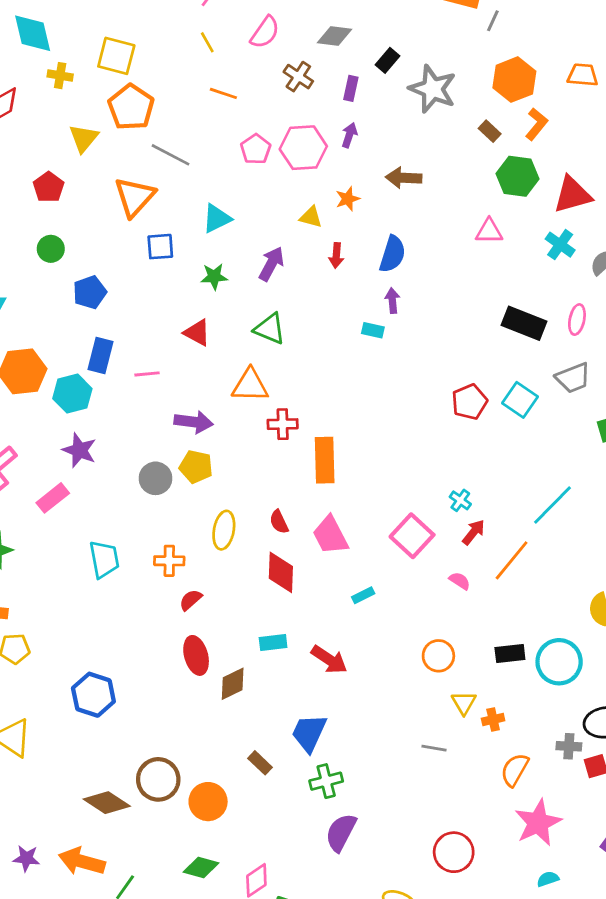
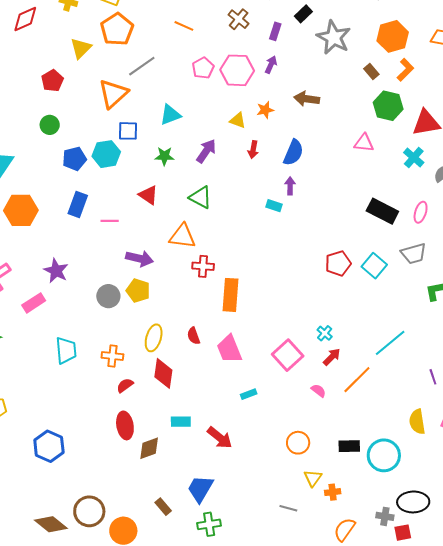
gray line: (171, 155) -> (142, 66), turned -68
cyan hexagon: (72, 394) -> (106, 154), moved
red diamond: (281, 572) -> (163, 373), moved

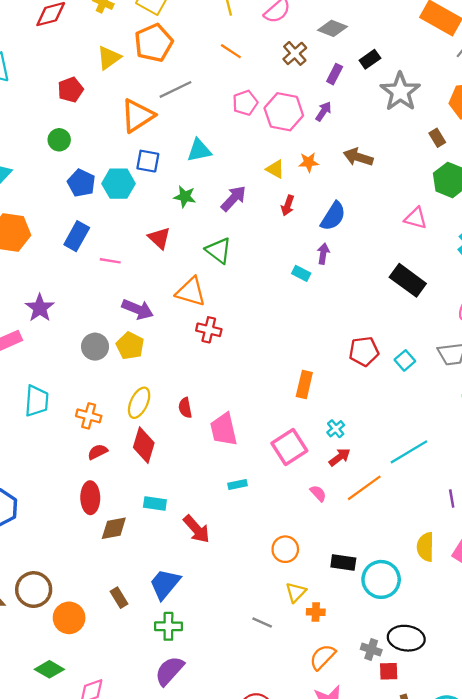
blue pentagon: (74, 159) -> (81, 183), turned 30
black rectangle: (382, 211) -> (408, 280), moved
cyan square: (374, 266) -> (405, 360), size x0.7
orange rectangle: (231, 295) -> (304, 385), moved, size x0.7

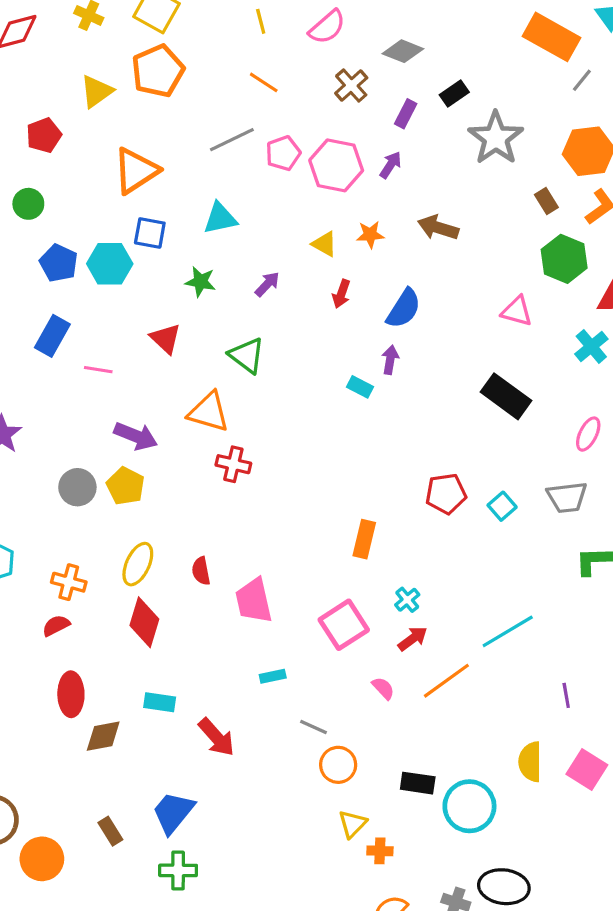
gray line: (175, 89) -> (232, 140), moved
purple arrow: (234, 198) -> (267, 284), size x0.7
red semicircle: (98, 452) -> (56, 626), moved
gray line: (262, 623) -> (313, 727), moved

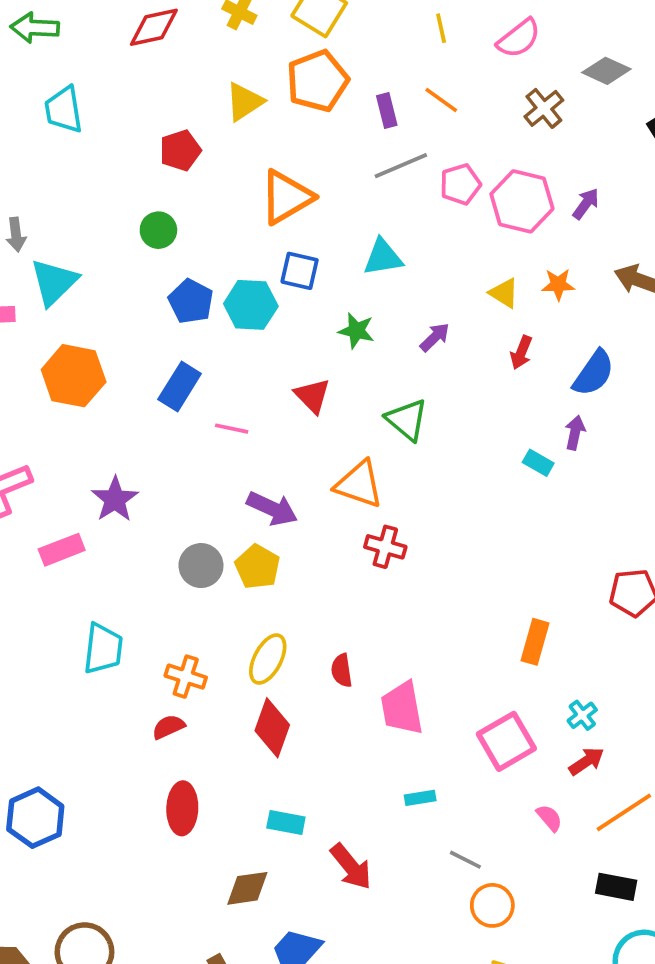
purple rectangle: (406, 114) -> (387, 111), moved, turned -44
brown diamond: (103, 736) -> (247, 888), moved
black rectangle: (418, 783) -> (616, 887), moved

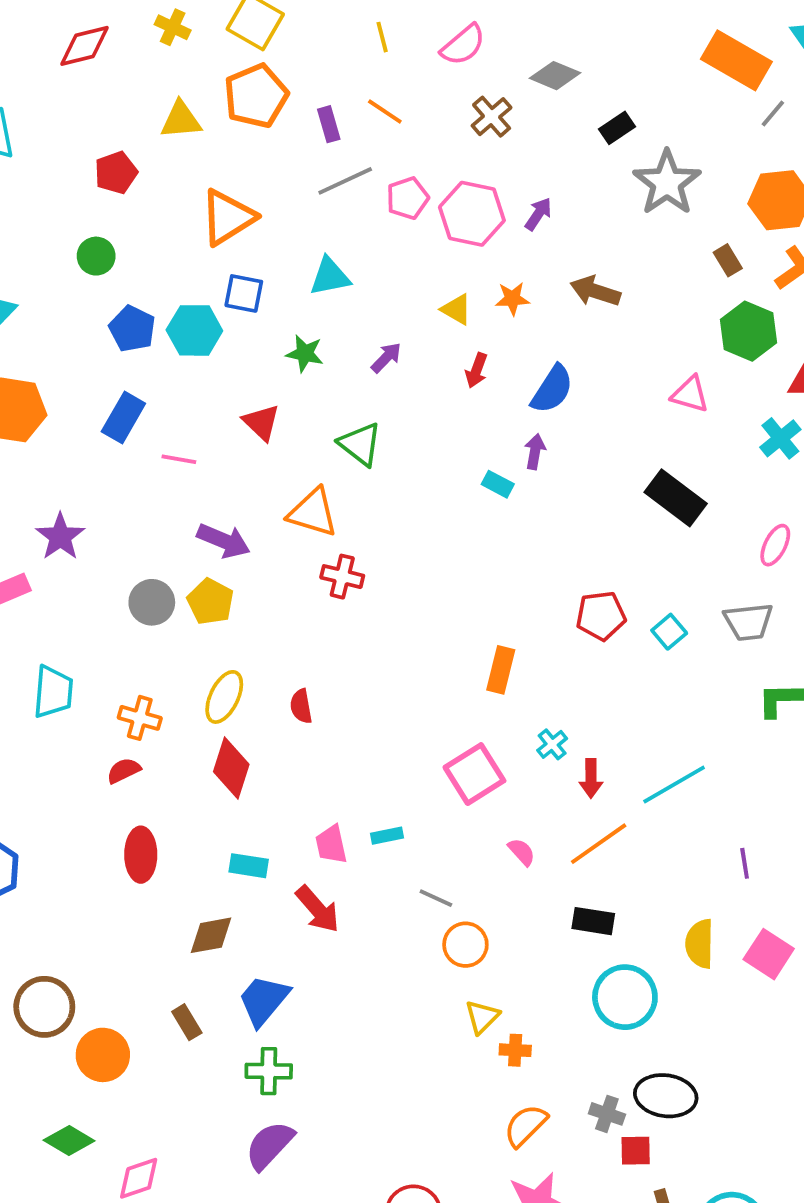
yellow triangle: (244, 102) -> (181, 120), turned 30
pink trapezoid: (402, 708) -> (331, 844), moved, size x0.7
red arrow: (586, 761) -> (591, 778), moved, turned 126

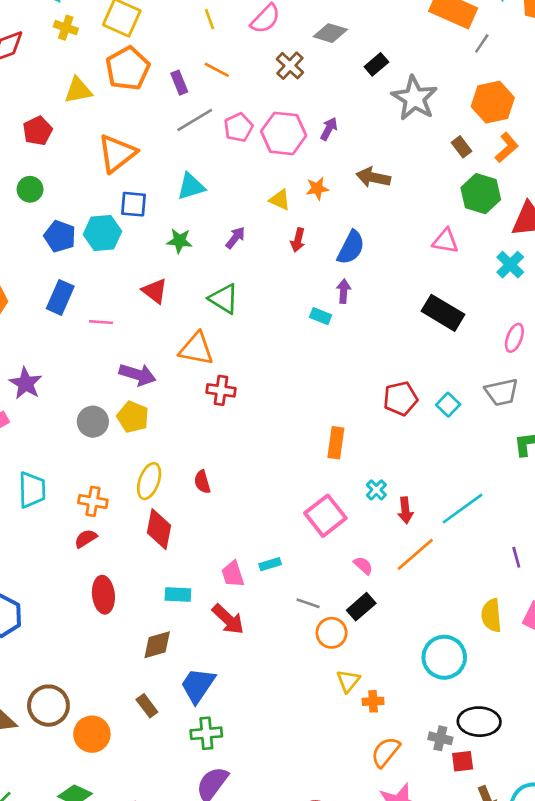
black rectangle: (593, 921) -> (361, 607), moved, turned -44

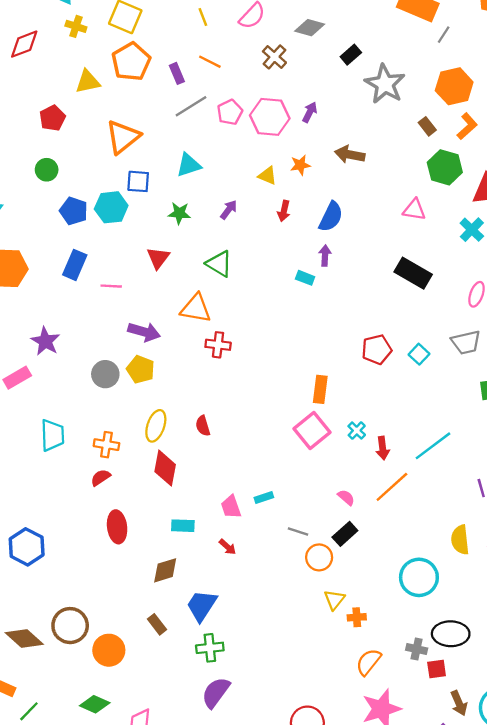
red triangle: (155, 291) -> (158, 258), turned 30
pink square: (325, 516) -> (312, 431), moved
red arrow: (228, 619) -> (227, 547), size x0.6

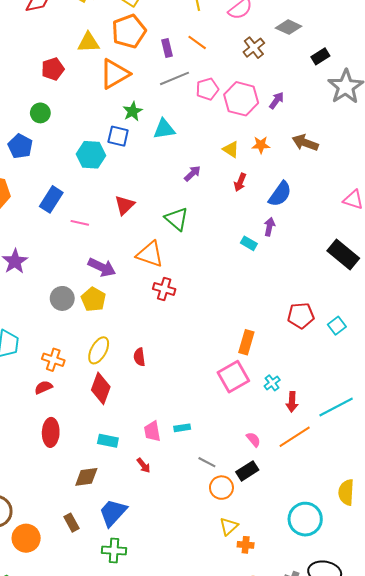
orange triangle: (123, 137) -> (115, 74), moved
blue pentagon: (74, 211) -> (20, 146), moved
green star: (179, 213) -> (133, 111), moved, turned 30

